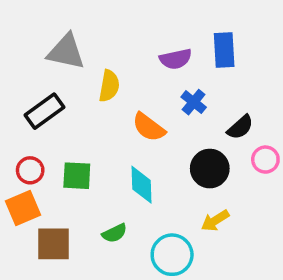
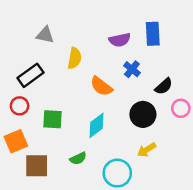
gray triangle: (66, 52) -> (45, 35), size x0.7
red circle: (30, 170) -> (20, 106), moved
cyan diamond: (142, 185) -> (96, 125), turned 55

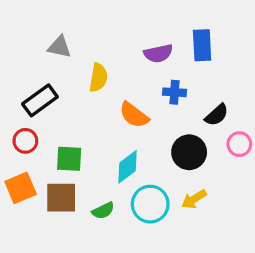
blue cross: (132, 69) -> (175, 92), turned -35
brown square: (37, 166) -> (61, 198), moved
cyan circle: (117, 173) -> (150, 204), moved

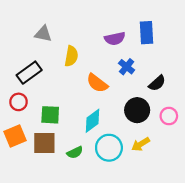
blue cross: (175, 92) -> (127, 67), turned 35
pink circle: (239, 144) -> (169, 116), moved

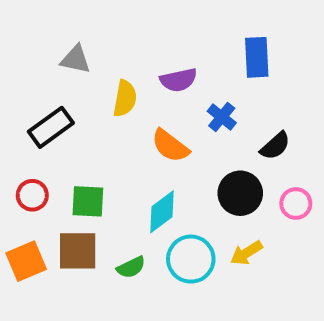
purple semicircle: (115, 39) -> (178, 80), moved
red circle: (19, 102) -> (32, 195), moved
orange square: (15, 136) -> (26, 261), moved

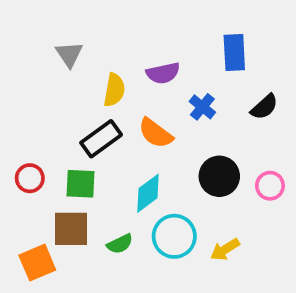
gray triangle: (76, 59) -> (69, 54), turned 44
black rectangle: (51, 127) -> (101, 139), moved
black semicircle: (275, 146) -> (264, 107), moved
yellow arrow: (246, 253) -> (225, 249), moved
orange square: (26, 261) -> (37, 263), moved

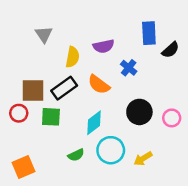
black semicircle: (264, 107) -> (170, 50), moved
brown square: (71, 229) -> (33, 90), moved

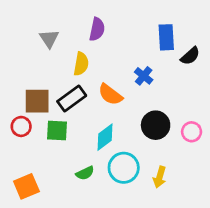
purple semicircle: (104, 46) -> (97, 29), moved, turned -66
yellow arrow: (143, 159) -> (160, 177), turned -42

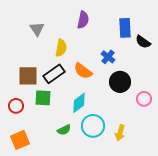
purple semicircle: (97, 29) -> (83, 20), moved
black semicircle: (190, 56) -> (143, 42), turned 77
black circle: (156, 125) -> (120, 82), moved
red circle: (21, 126) -> (16, 106), moved

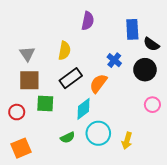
gray triangle: (37, 29) -> (27, 54), moved
orange semicircle: (83, 71) -> (98, 83), moved, turned 90
black rectangle: (54, 74) -> (71, 78), moved
black circle: (120, 82) -> (145, 70), moved

